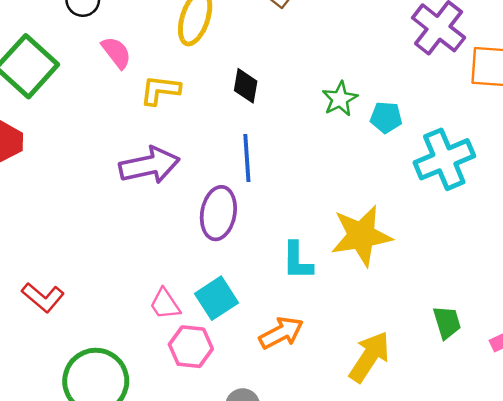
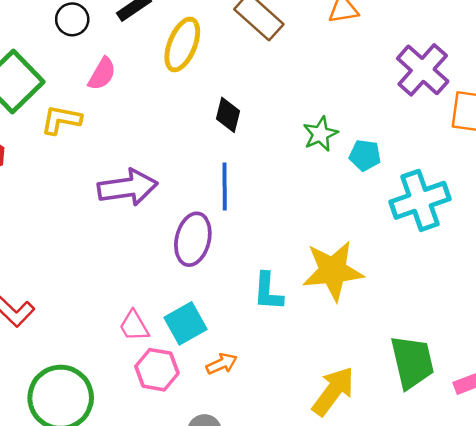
pink semicircle: (116, 53) -> (102, 74), turned 64
yellow L-shape: (160, 90) -> (61, 120), moved
green trapezoid: (447, 322) -> (412, 362), size x1.6
orange arrow: (281, 333) -> (222, 364), moved, size x0.7

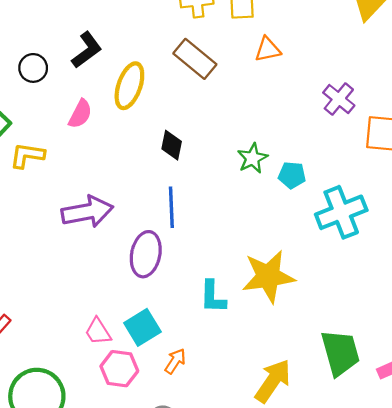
purple cross: (423, 70) -> (339, 99), size x0.7
pink semicircle: (102, 74) -> (80, 114), moved
orange arrow: (222, 364) -> (175, 361), turned -30

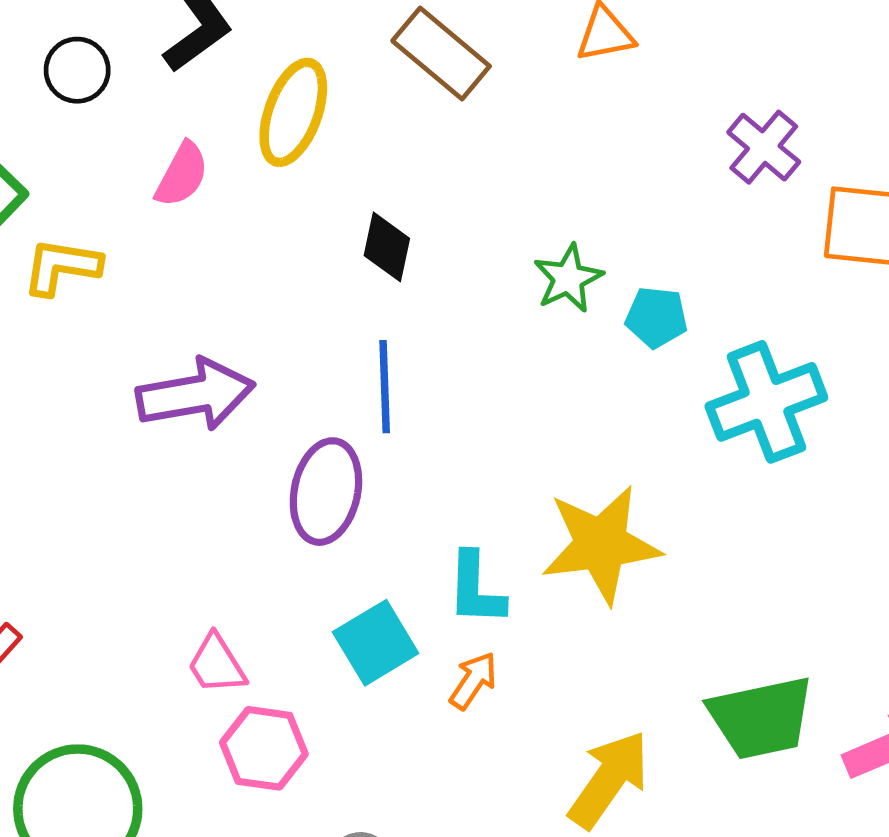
cyan square: (142, 327) -> (376, 643), moved
green trapezoid: (340, 353) -> (761, 718), turned 93
orange arrow: (175, 361) -> (473, 681), moved

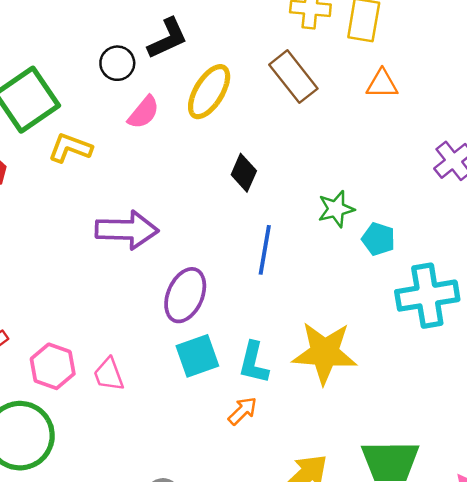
black circle: (77, 70) -> (117, 63), moved
blue line: (385, 387) -> (265, 250), moved
cyan square: (376, 643) -> (197, 356), moved
pink hexagon: (264, 748) -> (53, 366), moved

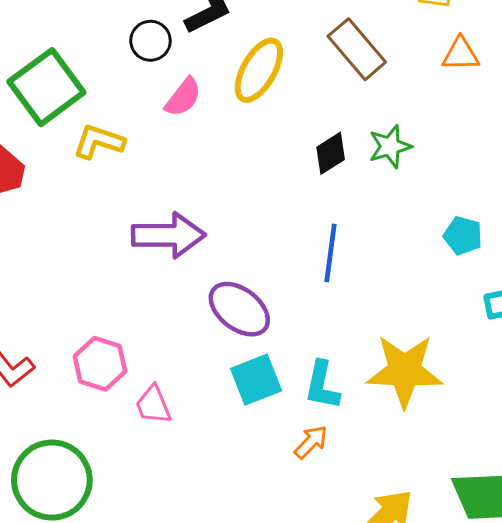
black diamond: (244, 173) -> (331, 153), moved, turned 36
green star: (336, 209) -> (390, 146), moved
purple ellipse: (185, 295) -> (239, 309), turned -74
pink hexagon: (53, 366) -> (100, 364), moved

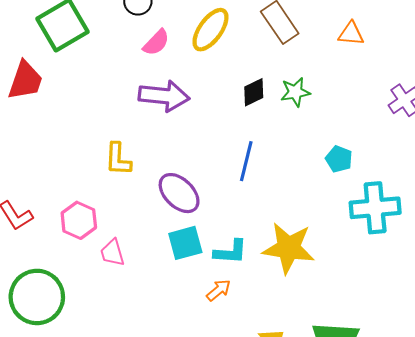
yellow L-shape: (99, 142) -> (118, 159), moved, turned -112
purple arrow: (168, 235) -> (164, 96), moved
cyan L-shape: (322, 385) -> (230, 252), turned -104

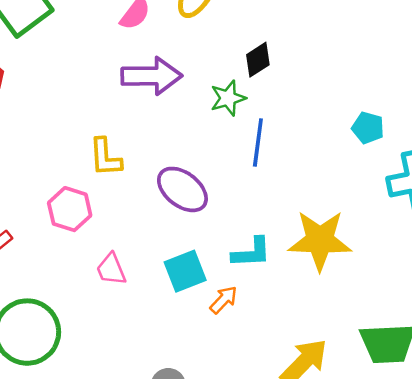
green star: (295, 92) -> (228, 98), moved
pink hexagon: (79, 220) -> (70, 209), moved
cyan square: (185, 243) -> (185, 271), moved
orange arrow: (219, 290) -> (224, 300), moved

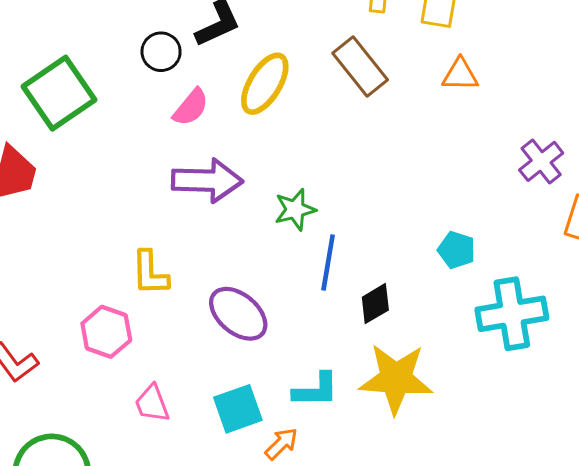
black diamond: (258, 60) -> (375, 304), moved

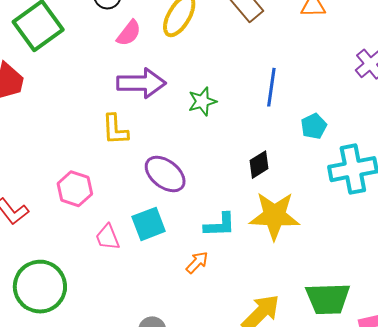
cyan pentagon: (457, 250) -> (314, 126), turned 30
blue line: (328, 262) -> (271, 87), moved
yellow L-shape: (150, 273) -> (115, 129), moved
cyan square: (238, 409) -> (149, 224), moved

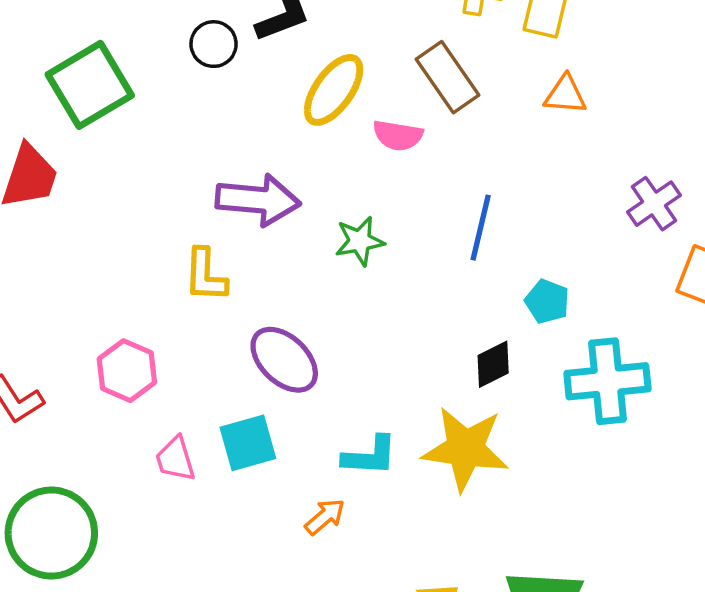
pink semicircle: (129, 33) -> (398, 135), moved, turned 56
cyan pentagon: (314, 126) -> (547, 301), turned -30
black diamond: (259, 165) -> (493, 364), moved

